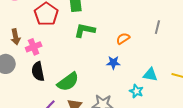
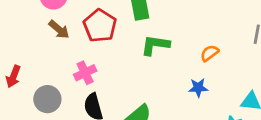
brown arrow: (16, 37) -> (59, 29), moved, turned -35

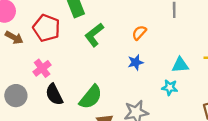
green L-shape: (155, 45) -> (94, 35), turned -35

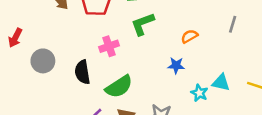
pink cross: (42, 68) -> (109, 46), moved
cyan star: (170, 87) -> (199, 93), moved

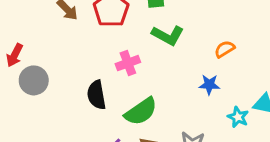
green L-shape: (143, 24) -> (168, 35), turned -130
gray circle: (43, 61) -> (34, 80), moved

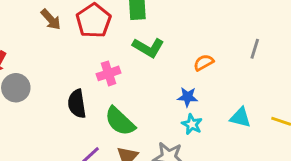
green semicircle: (141, 111) -> (120, 121), turned 76
cyan star: (238, 117) -> (192, 124), moved

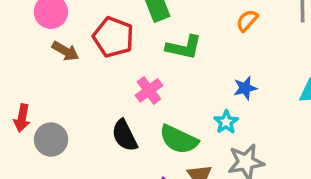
orange semicircle: (204, 63) -> (247, 21), moved
cyan star: (192, 124) -> (226, 122), moved, turned 30

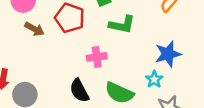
blue star: (245, 88) -> (168, 54), size x1.5
pink cross: (149, 90) -> (97, 57), turned 30

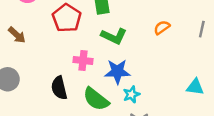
brown arrow: (34, 29) -> (17, 35), moved
blue star: (168, 54) -> (117, 72), moved

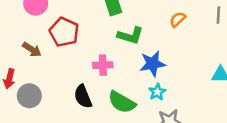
red pentagon: (67, 18) -> (64, 32), moved
blue star: (117, 72) -> (153, 64), moved

